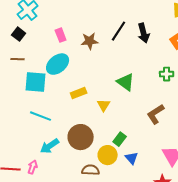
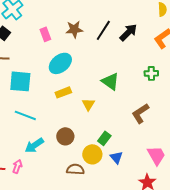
black arrow: (144, 33) -> (128, 32), turned -120
brown star: (90, 41) -> (74, 29), moved
cyan ellipse: (58, 64) -> (60, 63), moved
brown circle: (81, 137) -> (65, 136), size x0.7

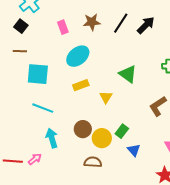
cyan arrow: (34, 145) -> (52, 138), turned 108
yellow circle: (92, 154) -> (102, 138), moved
pink arrow: (17, 166) -> (35, 159), turned 32

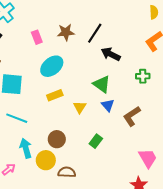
black arrow: (146, 25) -> (111, 54), moved, turned -108
yellow circle: (102, 138) -> (46, 160), moved
blue triangle: (134, 150) -> (108, 105), moved

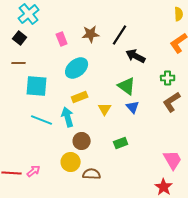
brown L-shape: (132, 116) -> (172, 102), moved
green rectangle: (96, 141) -> (121, 143), turned 32
cyan arrow: (26, 148) -> (68, 117), moved

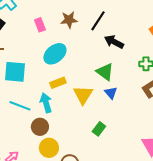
yellow triangle: (105, 109) -> (83, 95), size x1.5
brown circle: (82, 141) -> (40, 127), moved
green rectangle: (121, 143) -> (99, 129), turned -32

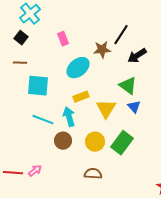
brown star: (69, 20) -> (102, 50), moved
black arrow: (114, 42) -> (137, 56), turned -60
green rectangle: (99, 129) -> (122, 143), size x1.6
yellow circle: (49, 148) -> (95, 142), moved

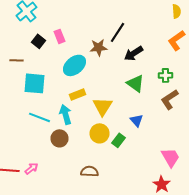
black square: (21, 38) -> (38, 41), moved
green triangle: (128, 86) -> (136, 83), moved
blue triangle: (134, 107) -> (136, 120), moved
yellow circle: (95, 142) -> (100, 133), moved
green rectangle: (122, 143) -> (118, 140), size x0.6

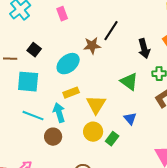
pink rectangle: (60, 36) -> (62, 14), moved
black square: (38, 41) -> (34, 50), moved
black arrow: (134, 53) -> (144, 49), moved, turned -72

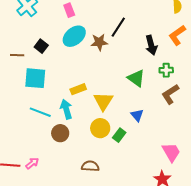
cyan ellipse: (68, 64) -> (74, 36), moved

